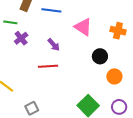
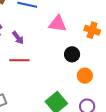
pink triangle: (83, 27) -> (58, 24), turned -30
purple arrow: (54, 45) -> (18, 38), moved

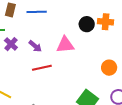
pink triangle: (58, 24) -> (65, 45), moved
black circle: (72, 54) -> (87, 24), moved

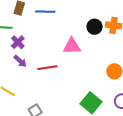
purple arrow: (35, 46) -> (20, 61), moved

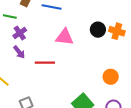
pink triangle: (72, 46) -> (65, 37), moved

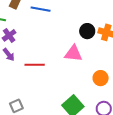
pink triangle: (65, 37) -> (73, 54), moved

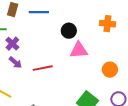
black circle: (87, 31) -> (69, 31), moved

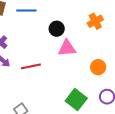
orange cross: (107, 24) -> (95, 21), turned -35

